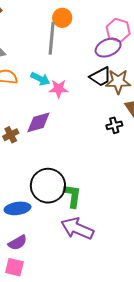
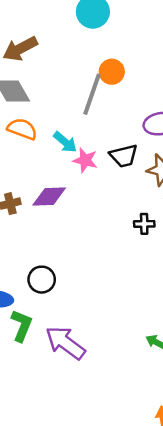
black trapezoid: (100, 77) -> (124, 156), moved
black circle: (48, 186) -> (42, 280), size x0.6
green L-shape: (72, 196) -> (22, 326), moved

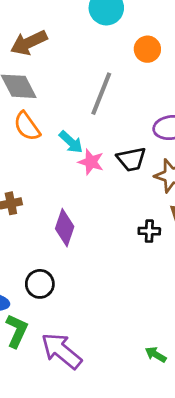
orange circle: (112, 72) -> (147, 49), moved
orange semicircle: (22, 129) -> (27, 126), turned -148
purple diamond: (49, 197) -> (65, 228), moved, turned -72

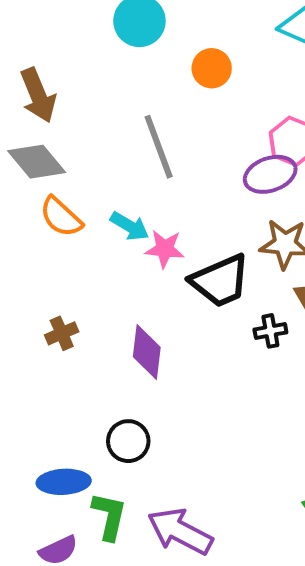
brown arrow: (29, 43) -> (38, 95), turned -75
gray line: (101, 94) -> (159, 147), turned -30
black trapezoid: (131, 159) -> (220, 281), moved, size x1.4

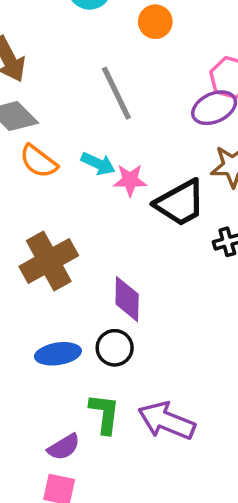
brown cross: (62, 333) -> (49, 261), size x2.0
purple diamond: (147, 352) -> (127, 299), moved
blue ellipse: (64, 482) -> (58, 354), moved

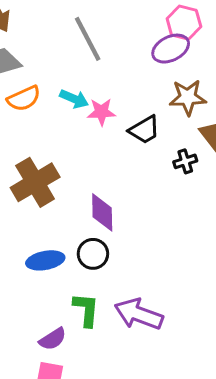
orange semicircle: (39, 161) -> (24, 98), turned -60
black trapezoid: (180, 203) -> (144, 130), size x0.7

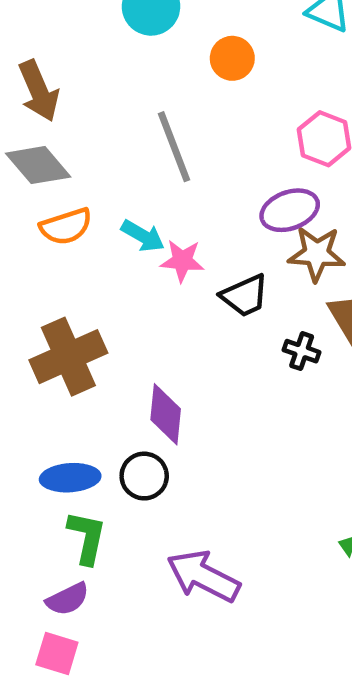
purple ellipse: (171, 49) -> (290, 210), moved
black cross: (185, 161) -> (302, 351), turned 30
green L-shape: (86, 310) -> (87, 537), moved

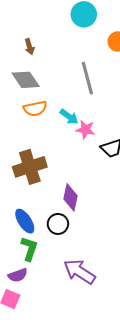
brown arrow: (39, 91) -> (29, 47), size x0.6
blue ellipse: (70, 478) -> (25, 221), turned 55

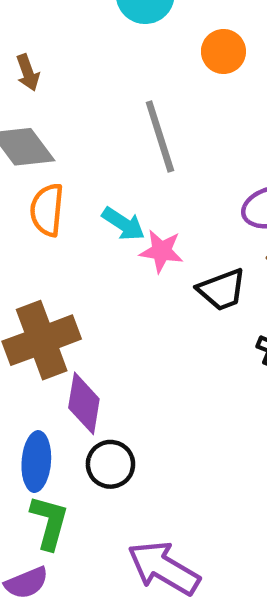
orange semicircle: (35, 109) -> (47, 210), turned 110
purple diamond: (71, 197) -> (84, 403), moved
blue ellipse: (25, 221) -> (36, 462), turned 40

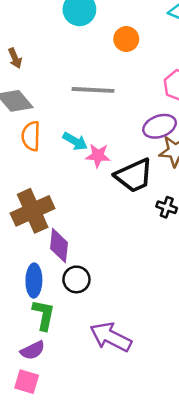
gray line: (160, 136) -> (93, 90), turned -66
black trapezoid: (222, 290) -> (134, 175), size x1.4

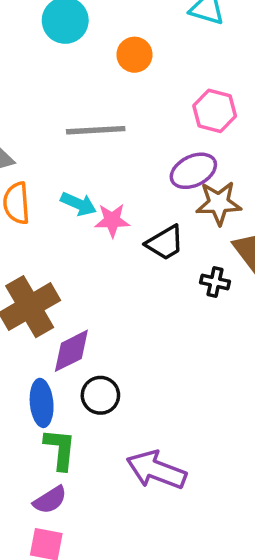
black trapezoid: (134, 175) -> (165, 243), size x0.7
purple diamond: (59, 246) -> (71, 351), turned 64

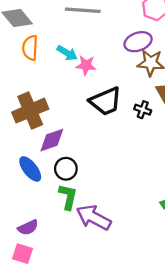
black trapezoid: (165, 243) -> (106, 101), moved, size x1.4
blue ellipse: (42, 403) -> (30, 169), turned -40
green L-shape: (60, 449) -> (68, 197), moved

